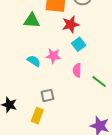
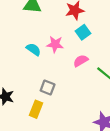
pink semicircle: (77, 70) -> (81, 61), turned 56
gray square: (47, 95) -> (48, 87), turned 32

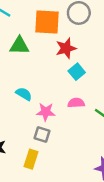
pink star: (55, 44) -> (46, 112), moved
pink semicircle: (81, 61) -> (76, 103), turned 32

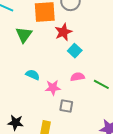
green triangle: (19, 46) -> (24, 35), turned -48
gray square: (42, 135) -> (66, 106), moved

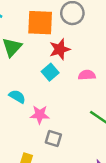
cyan square: (75, 51) -> (50, 72), moved
pink semicircle: (77, 77) -> (87, 75), moved

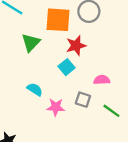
pink semicircle: (87, 75) -> (102, 80), moved
gray square: (53, 139) -> (83, 100), moved

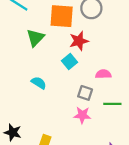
pink star: (56, 107) -> (82, 115), moved
green line: (111, 111) -> (112, 104), turned -36

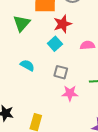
pink semicircle: (103, 74) -> (87, 45), moved
gray square: (85, 93) -> (61, 72), moved

